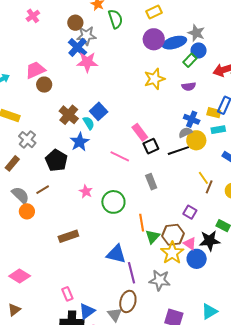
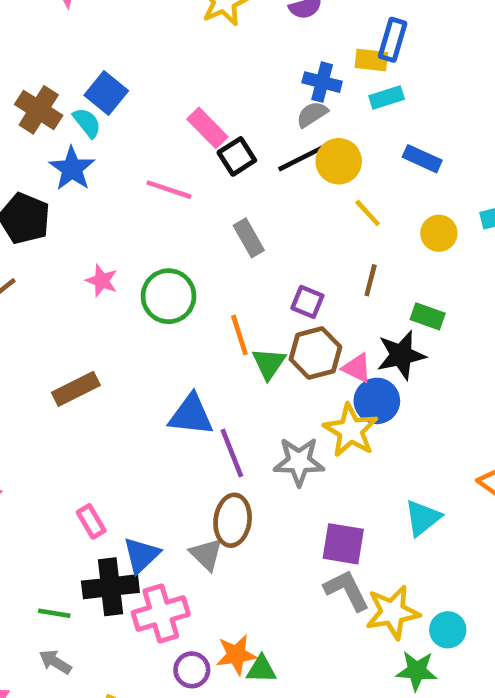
yellow circle: (196, 140) -> (339, 161), moved
brown line: (209, 187) -> (371, 280), moved
purple square: (190, 212) -> (307, 302), moved
yellow star: (172, 253) -> (351, 430), moved

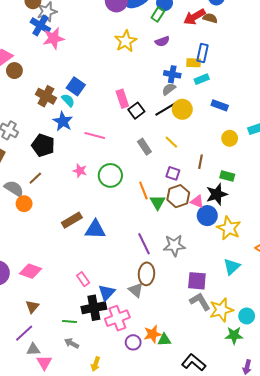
pink rectangle: (207, 128) -> (122, 99), turned 30
pink line: (169, 190) -> (95, 136), moved
yellow line: (368, 213) -> (171, 142), moved
blue triangle: (191, 415) -> (95, 229), moved
yellow star: (351, 430) -> (229, 228), moved

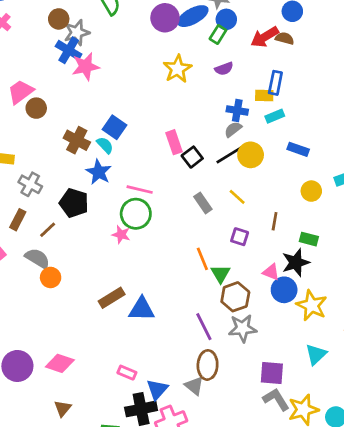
green circle: (110, 175) -> (136, 214), moved
brown line: (35, 178) -> (48, 230), moved
brown hexagon: (178, 196) -> (235, 297), moved
pink rectangle: (83, 279) -> (127, 373), turned -32

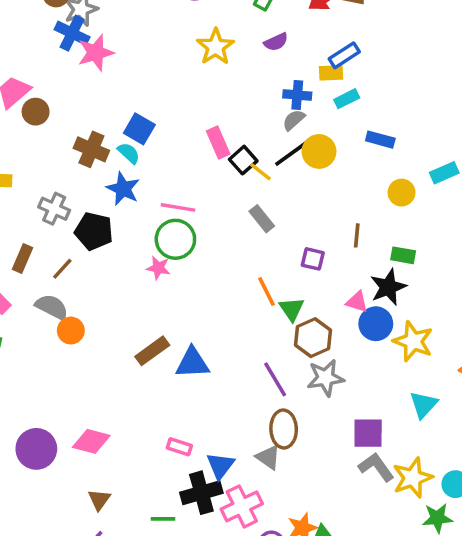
blue rectangle: (275, 83) -> (344, 55), turned 50
gray cross: (30, 184) -> (54, 209), moved
yellow line: (237, 197) -> (261, 172), moved

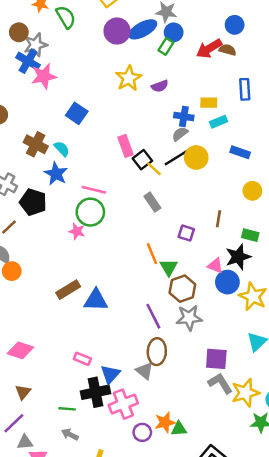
purple semicircle: (276, 42) -> (160, 86), moved
blue rectangle: (344, 55) -> (245, 89), moved, turned -65
blue square: (139, 129) -> (77, 113), moved

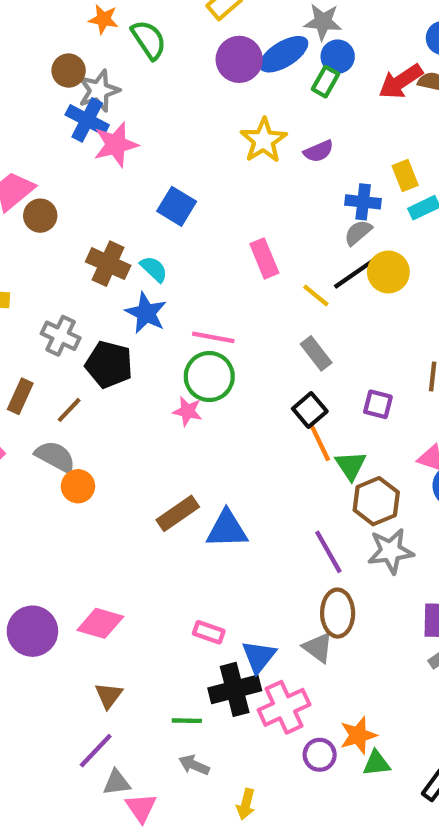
yellow rectangle: (209, 103) -> (405, 176), turned 70
black square: (142, 160) -> (310, 410), moved
green triangle: (179, 429) -> (376, 763), moved

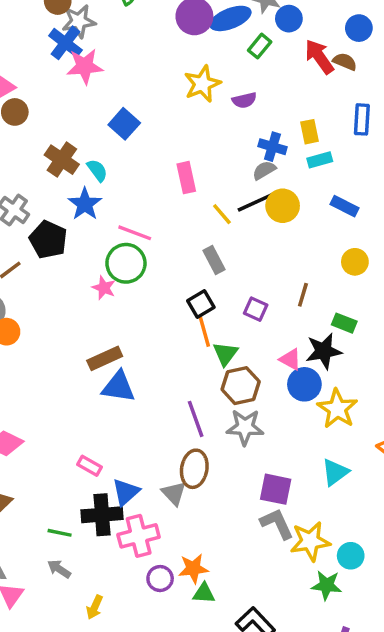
blue circle: (338, 57) -> (289, 19), moved
red arrow: (401, 82) -> (319, 57), turned 78
brown rectangle: (178, 513) -> (105, 358), moved

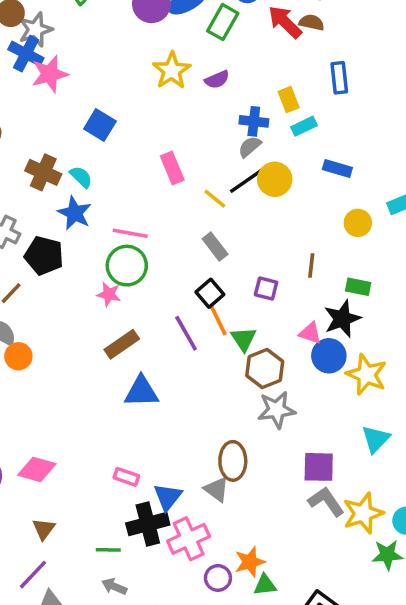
green rectangle: (260, 46) -> (223, 22), size x1.4
brown rectangle: (105, 358) -> (122, 344), moved
purple line: (196, 419) -> (186, 333), moved

